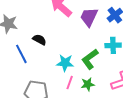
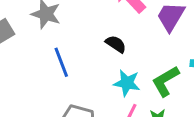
black semicircle: (39, 40) -> (116, 44), moved

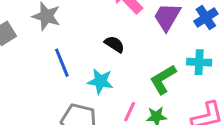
cyan star: (127, 83) -> (100, 81), moved

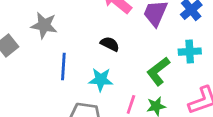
blue line: (62, 63) -> (63, 66), turned 32

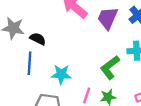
black semicircle: (110, 44) -> (38, 39), moved

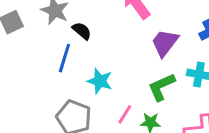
purple trapezoid: (108, 18) -> (165, 43), moved

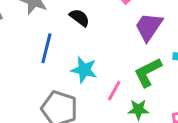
black semicircle: (82, 31) -> (79, 18), moved
pink line: (125, 114) -> (114, 91), moved

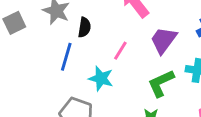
black semicircle: (79, 18) -> (84, 27), moved, turned 60
pink line: (114, 91) -> (120, 51), moved

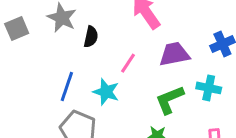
purple trapezoid: (163, 40) -> (174, 54), turned 40
blue line: (66, 57) -> (67, 87), moved

